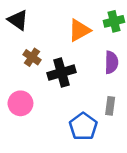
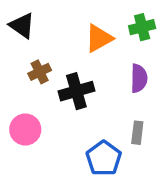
brown cross: (32, 57) -> (40, 72), turned 30

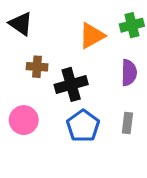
brown cross: (40, 72) -> (37, 67), turned 30
blue pentagon: (104, 158) -> (83, 126), moved

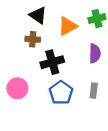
black triangle: (21, 24) -> (38, 15), moved
brown cross: (37, 67) -> (33, 39), moved

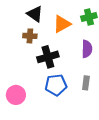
pink circle: (17, 88) -> (16, 95), moved
blue pentagon: (61, 93) -> (56, 85), turned 30

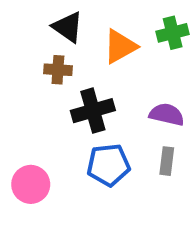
purple semicircle: (87, 49) -> (167, 114), moved, turned -78

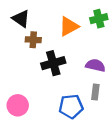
black triangle: (68, 27) -> (21, 19), moved
blue pentagon: (108, 165) -> (71, 106), moved

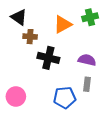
black cross: (53, 63) -> (48, 58), turned 30

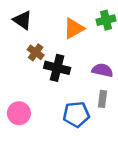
brown cross: (30, 37) -> (36, 52), moved, turned 32

